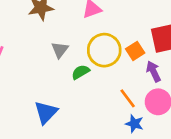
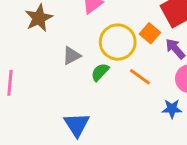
gray triangle: (60, 50) -> (72, 56), turned 42
orange line: (128, 98) -> (140, 77), moved

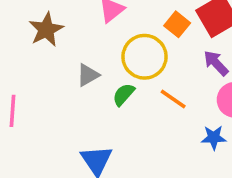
orange square: (150, 33) -> (177, 24), moved

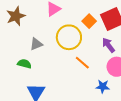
green semicircle: (124, 94) -> (24, 64), moved, turned 56

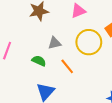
orange line: (82, 63) -> (67, 66), moved

